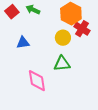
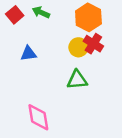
red cross: (82, 29) -> (93, 44), moved
pink diamond: (37, 81) -> (38, 117), moved

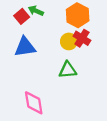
red square: (15, 15) -> (22, 16), moved
blue triangle: (28, 54) -> (25, 47), size x1.5

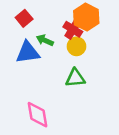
green arrow: (36, 11) -> (45, 40), moved
red cross: (82, 38) -> (73, 29), moved

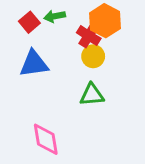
green arrow: (45, 40) -> (55, 16), moved, turned -35

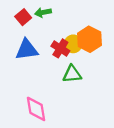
orange hexagon: (105, 21) -> (89, 39), moved
red cross: (89, 36) -> (60, 48), moved

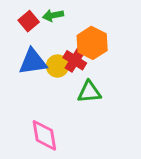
orange hexagon: (89, 39) -> (92, 43), moved
yellow circle: (73, 44) -> (57, 66), moved

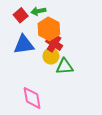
orange hexagon: (92, 43) -> (49, 29), moved
yellow circle: (57, 66) -> (51, 56), moved

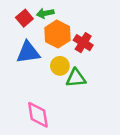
red cross: (54, 44) -> (83, 43), moved

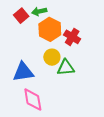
blue triangle: (28, 52) -> (23, 72), moved

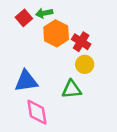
yellow circle: (52, 57) -> (85, 64), moved
green triangle: (66, 68) -> (72, 89), moved

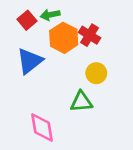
red cross: (81, 42) -> (90, 35), moved
blue triangle: (26, 81) -> (30, 61), moved, turned -30

